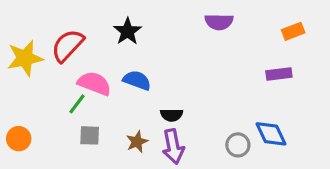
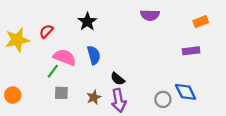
red semicircle: (68, 46) -> (46, 31), size x0.6
blue semicircle: (137, 80) -> (94, 55), turned 54
black semicircle: (172, 115) -> (118, 79), turned 40

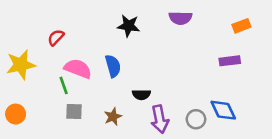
black star: (87, 22) -> (128, 26), moved, turned -30
yellow star: (17, 40) -> (21, 65), moved
green line: (53, 71) -> (64, 85), turned -56
black semicircle: (118, 79) -> (141, 95), turned -40
purple arrow: (119, 100) -> (160, 119), moved

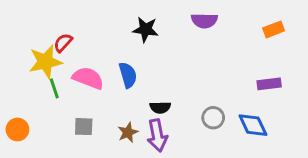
purple rectangle: (230, 61) -> (269, 84), moved
yellow star: (21, 65) -> (45, 62), moved
green line: (64, 85) -> (54, 88), moved
purple arrow: (160, 119) -> (157, 135), moved
gray circle: (196, 119) -> (213, 118), moved

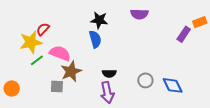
orange rectangle: (274, 29) -> (200, 22), moved
blue semicircle: (128, 75) -> (95, 39), moved
purple rectangle: (269, 84) -> (184, 34), moved, turned -49
green line: (54, 88) -> (37, 60), turned 72
brown star: (128, 132) -> (71, 71), moved, size x1.5

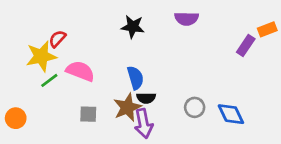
blue semicircle: (95, 39) -> (135, 78), moved
brown star: (71, 71) -> (127, 107), moved
gray square: (57, 86) -> (88, 114), moved

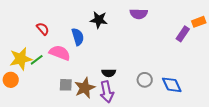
red semicircle: (57, 39) -> (43, 29), turned 96
yellow star: (41, 56) -> (21, 59), moved
blue semicircle: (135, 78) -> (78, 37), moved
brown star: (127, 107) -> (85, 88), moved
orange circle: (16, 118) -> (11, 80), moved

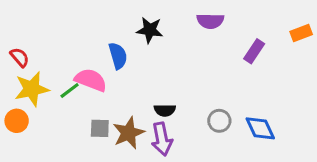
red semicircle: (43, 29) -> (20, 57), moved
purple rectangle: (183, 34) -> (254, 51), moved
green line: (37, 60) -> (70, 91), moved

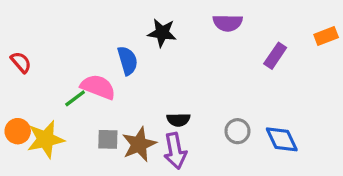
yellow star: (32, 89) -> (46, 139), moved

